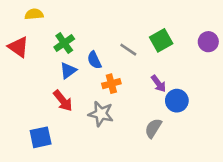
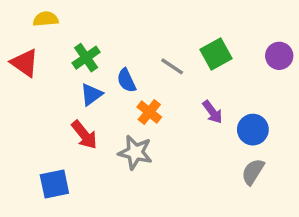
orange cross: (111, 84) -> (149, 112), turned -36
blue circle: (177, 101) -> (253, 130), moved
gray semicircle: (153, 128) -> (253, 172), moved

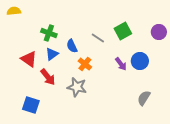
yellow semicircle: (46, 19) -> (14, 11), moved
green cross: (86, 58) -> (49, 33), turned -35
red triangle: (25, 63) -> (29, 59), moved
blue circle: (253, 130) -> (140, 61), moved
blue square: (54, 184) -> (31, 105), turned 30

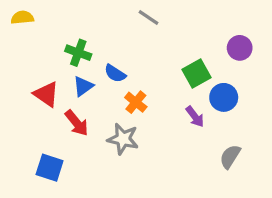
green square: (123, 31) -> (197, 73), moved
purple circle: (159, 32) -> (240, 48), moved
gray line: (98, 38) -> (149, 18), moved
blue semicircle: (72, 46) -> (115, 73), turned -32
purple arrow: (121, 64) -> (195, 117), moved

